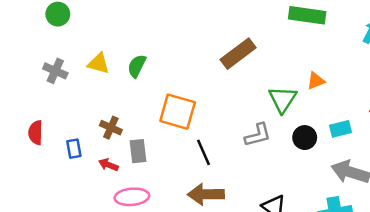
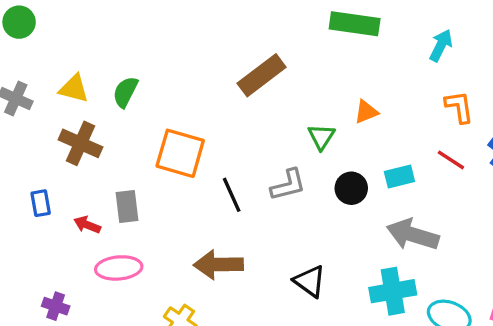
green triangle: (282, 99) -> (321, 137), size x0.7
brown cross: (111, 128) -> (80, 143), moved, size x1.4
black line: (203, 152) -> (232, 195), moved

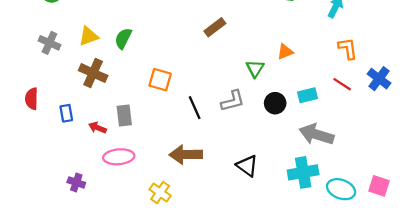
brown rectangle: (262, 75) -> (215, 27), size x0.7
yellow triangle: (74, 89) -> (89, 36), turned -35
orange square: (180, 153) -> (160, 80), size x0.7

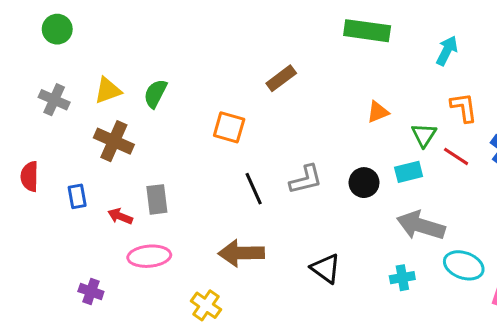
green triangle: (255, 69) -> (424, 135), moved
orange square: (160, 80) -> (229, 127), moved
cyan cross: (303, 172) -> (402, 278), size x0.6
cyan ellipse: (341, 189) -> (464, 265), moved

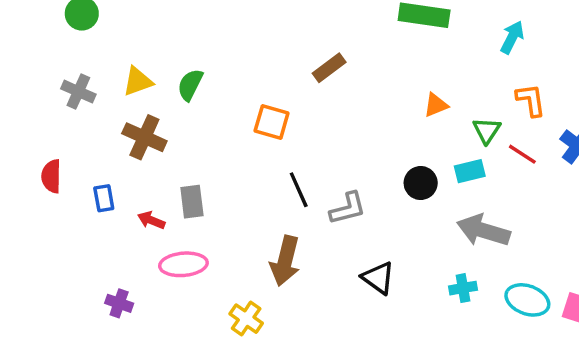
gray L-shape: (306, 179) -> (348, 208), moved
brown arrow: (241, 253) -> (285, 261), turned -75
cyan ellipse: (464, 265) -> (527, 300), moved

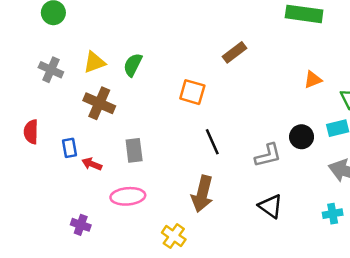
gray L-shape: (348, 208) -> (268, 155), moved
red arrow: (151, 220) -> (92, 164), moved

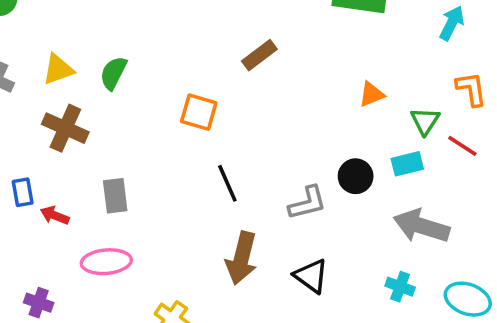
brown arrow: (202, 194) -> (242, 258), moved
cyan cross: (333, 214) -> (400, 287), turned 30

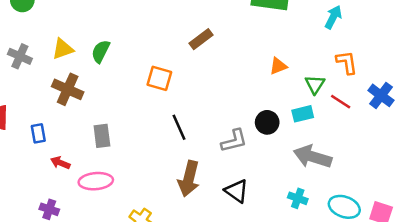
red arrow: (55, 215) -> (60, 163), moved

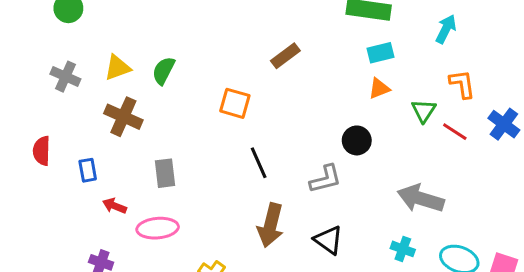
cyan rectangle: (303, 114) -> (381, 53), moved
black circle: (267, 122) -> (357, 140), moved

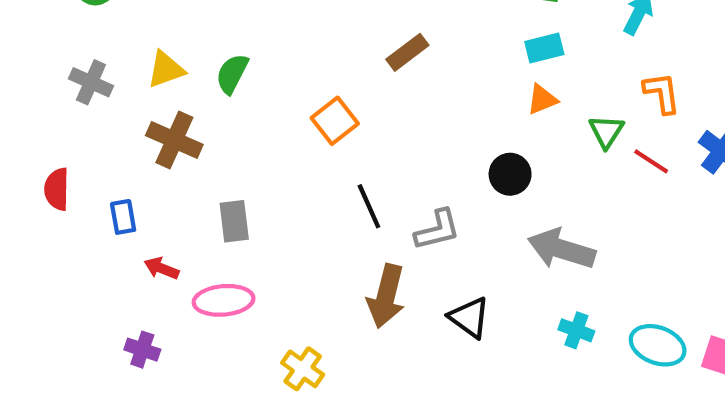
orange square: (235, 103) -> (335, 121), turned 36
gray L-shape: (326, 179) -> (437, 230), moved
gray arrow: (421, 198) -> (561, 249), moved

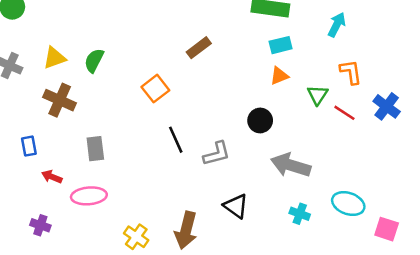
brown arrow: (386, 296) -> (186, 230), moved
cyan ellipse: (658, 345) -> (348, 204), moved

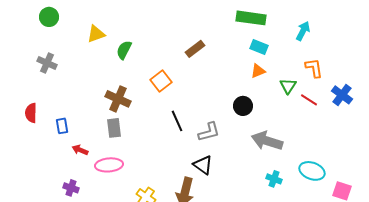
cyan rectangle: (281, 45) -> (259, 47), turned 36
yellow triangle: (54, 58) -> (96, 34), moved
green semicircle: (94, 60) -> (124, 50), moved
brown cross: (60, 100) -> (118, 99), moved
black triangle: (236, 206) -> (203, 165), moved

